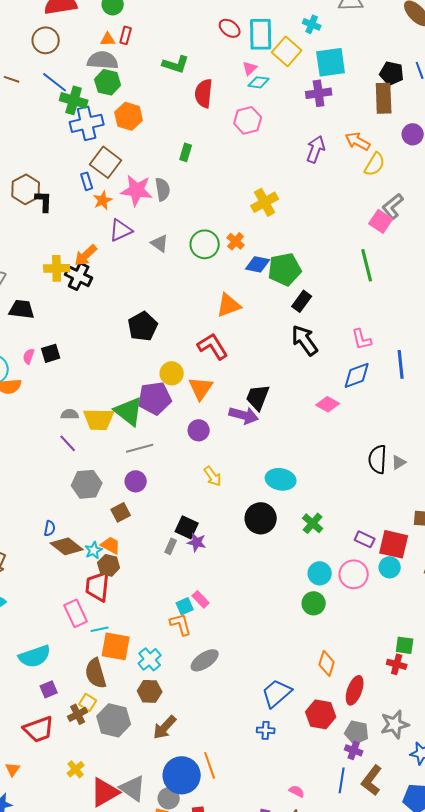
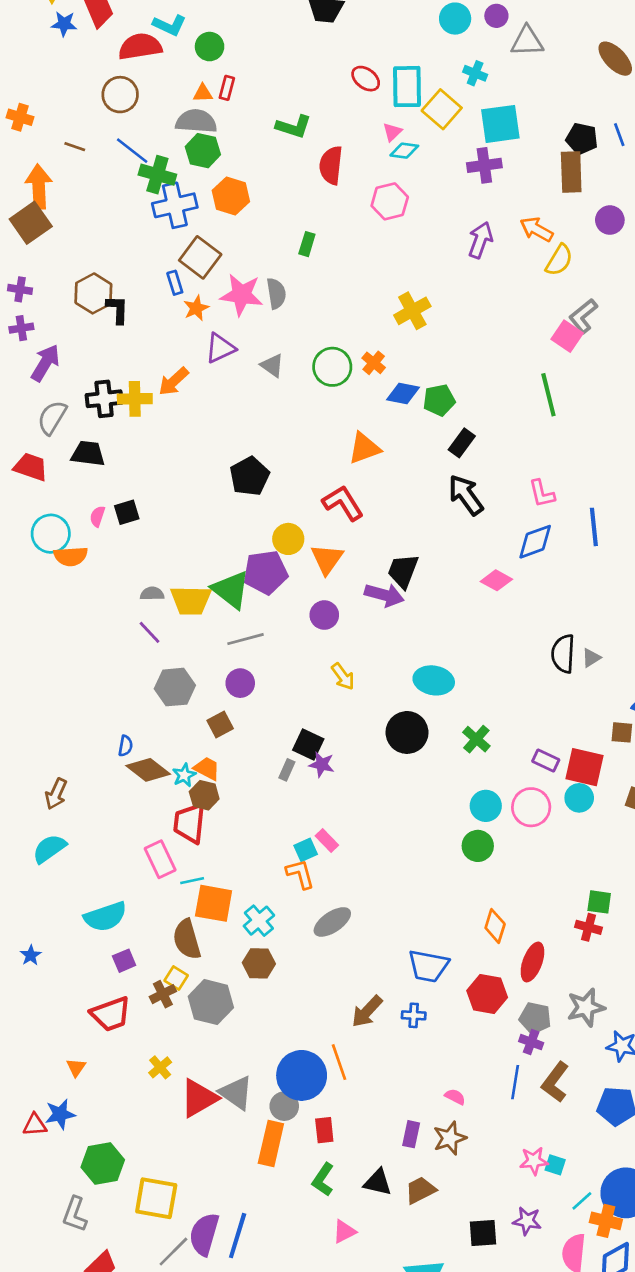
green pentagon: (285, 269) -> (439, 400), size x0.7
black cross: (79, 276) -> (104, 399), moved, turned -32
blue trapezoid: (277, 693) -> (428, 966), turned -128
brown arrow: (165, 727) -> (367, 1011), moved

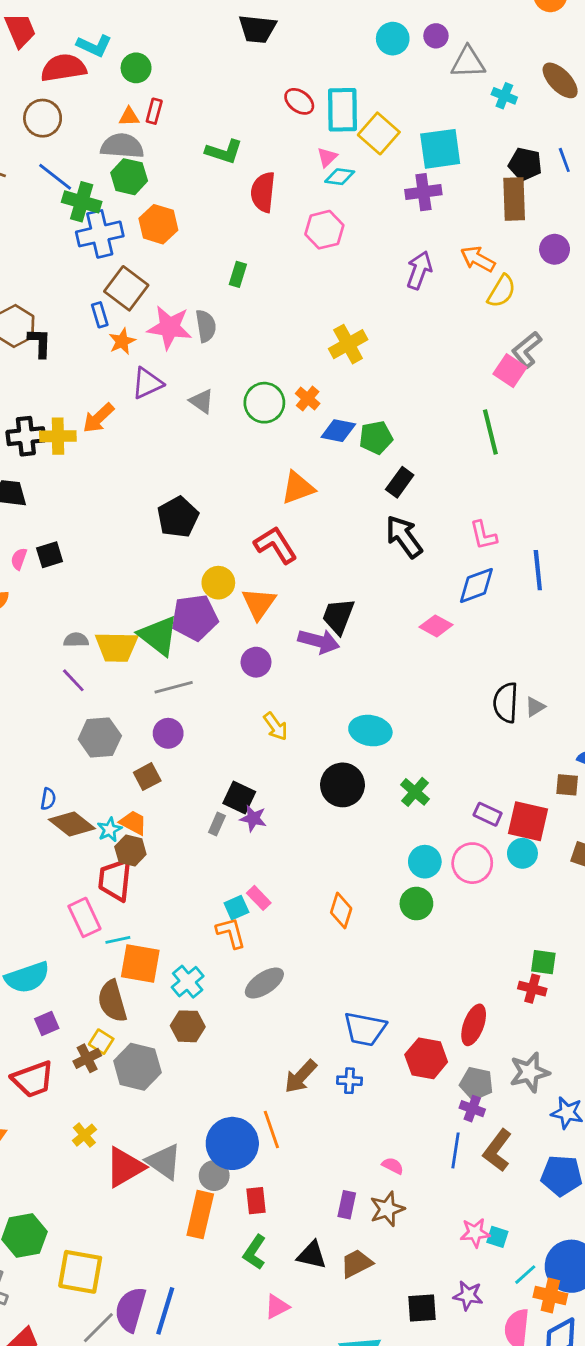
cyan cross: (475, 73) -> (504, 96), moved
orange diamond: (495, 926) -> (341, 910), moved

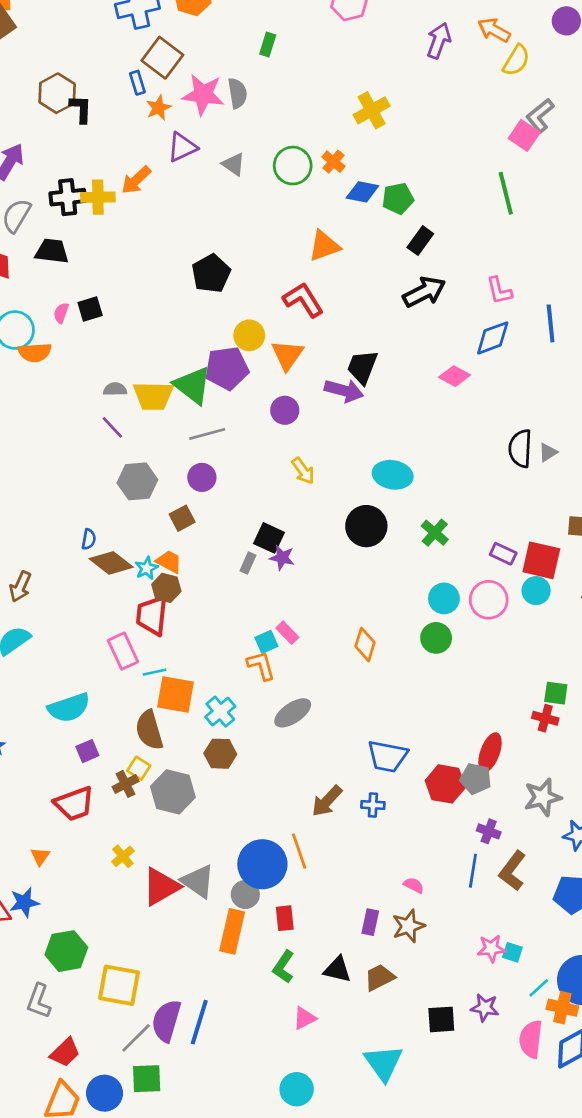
black arrow: (404, 537) -> (424, 292), turned 99
gray pentagon: (476, 1083) -> (476, 779), moved

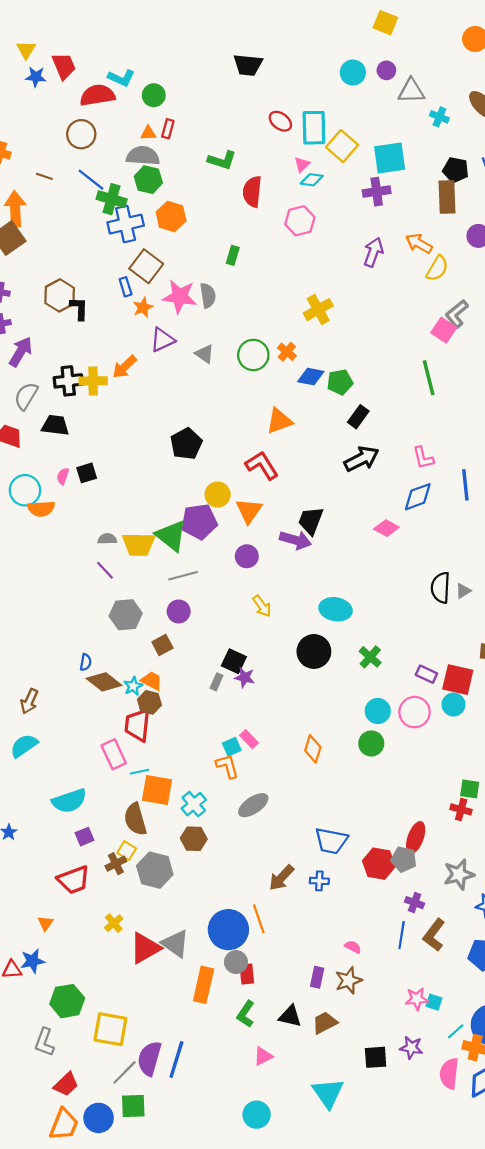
gray circle: (245, 894) -> (236, 962), moved

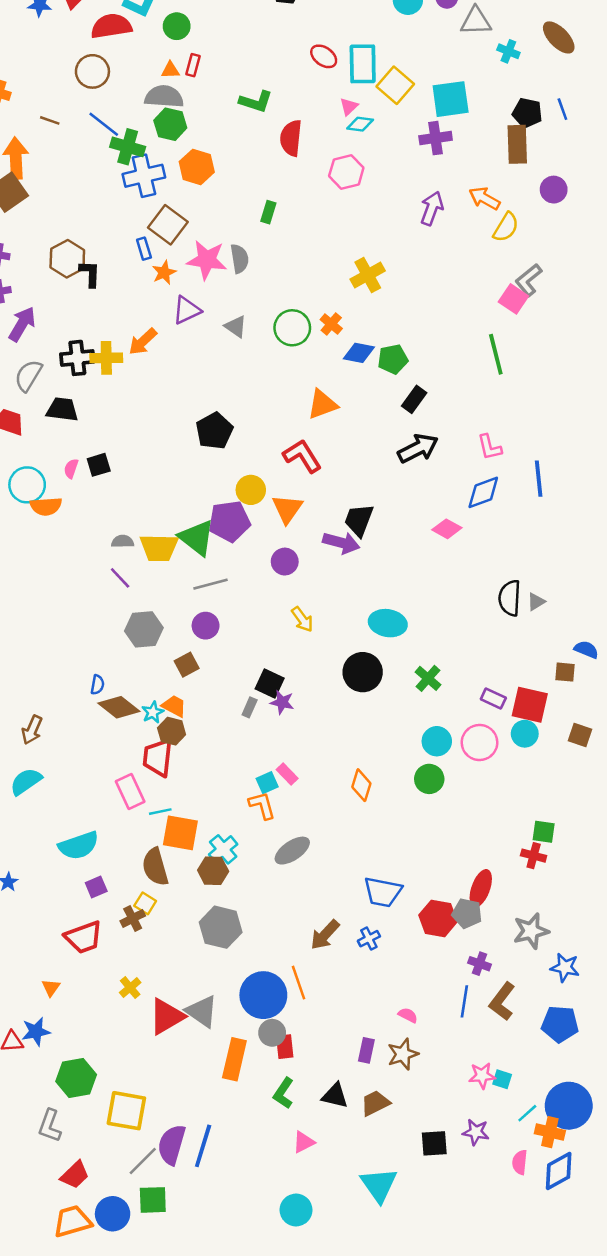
brown hexagon: (194, 839) -> (213, 871), moved
gray hexagon: (155, 870) -> (221, 927), moved
blue cross: (319, 881) -> (369, 939), turned -30
pink semicircle: (449, 1074) -> (520, 1162), size x0.7
orange trapezoid: (64, 1124) -> (72, 1221), turned -128

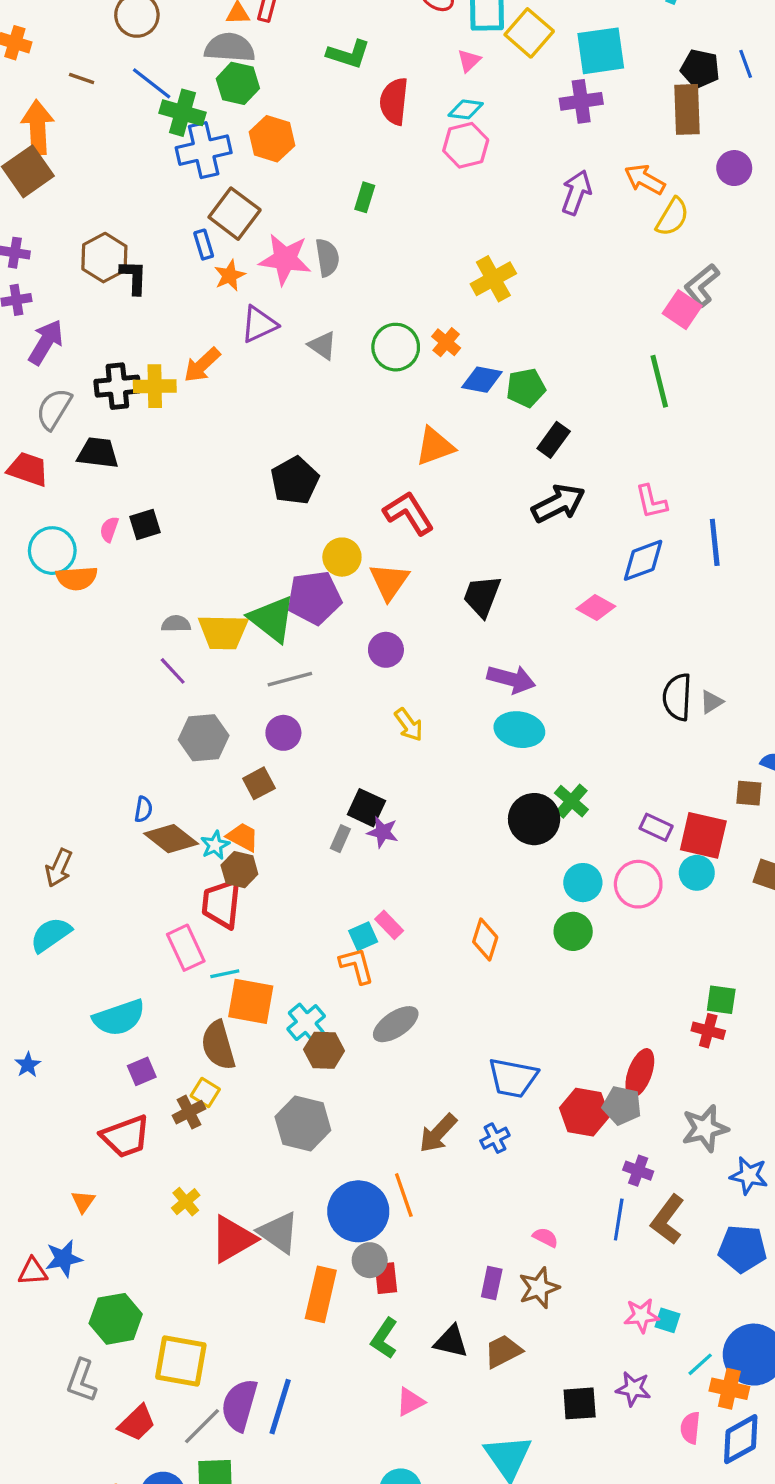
cyan diamond: (360, 124) -> (466, 109), moved
purple arrow: (341, 543) -> (511, 679), moved
black circle: (363, 672) -> (534, 819), moved
brown hexagon: (213, 871) -> (324, 1050), moved
red trapezoid: (75, 1175) -> (137, 1423), moved

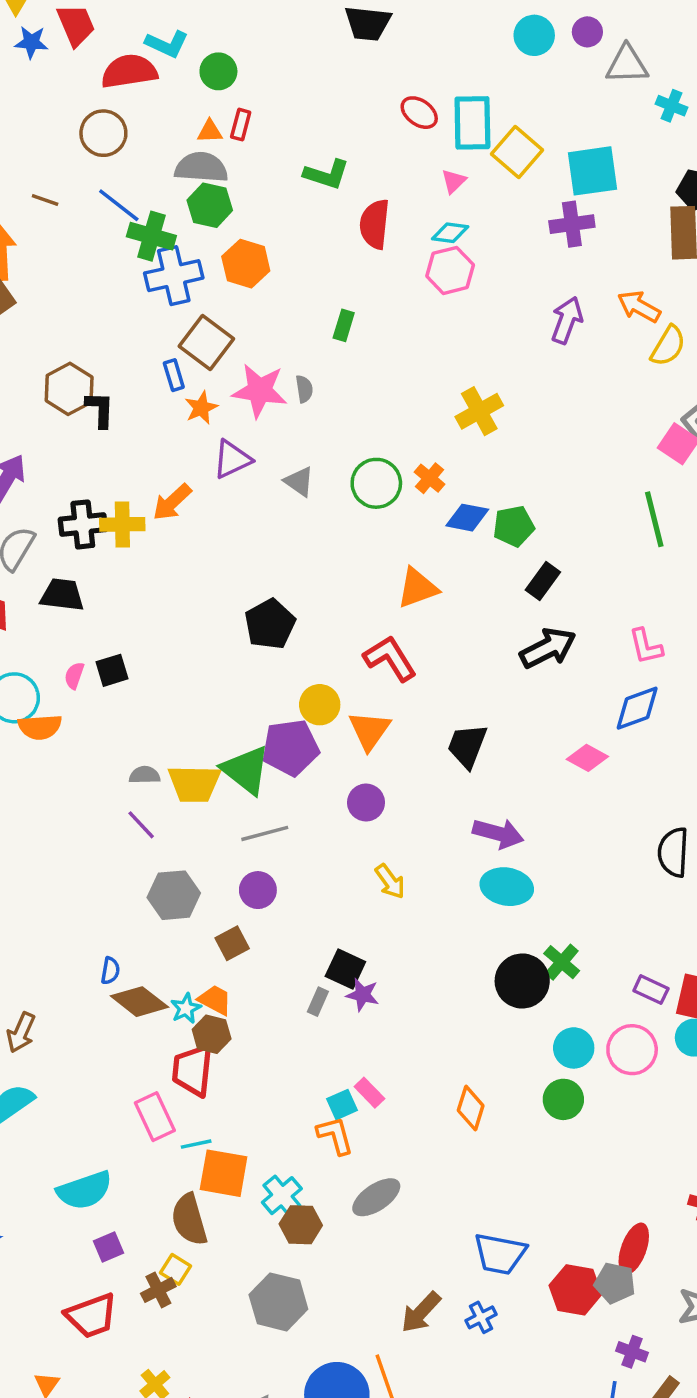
gray semicircle: (327, 258) -> (304, 389), size x0.7

